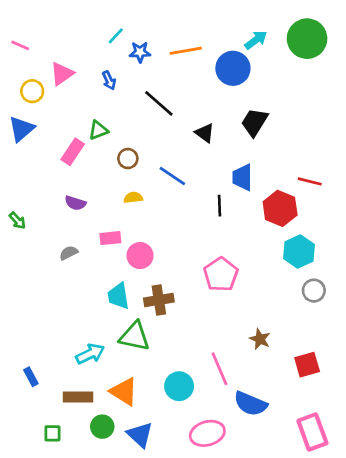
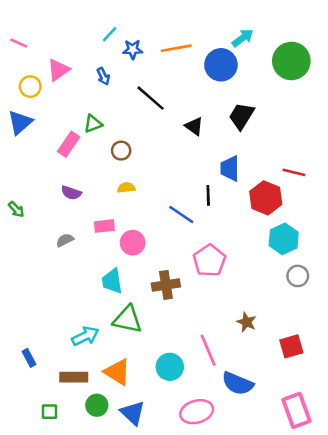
green circle: (307, 39) -> (291, 61), moved
blue line: (172, 176) -> (181, 215), moved
brown cross: (159, 300) -> (166, 285), moved

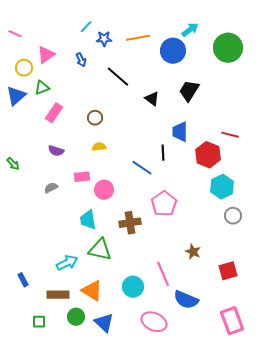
green triangle: (93, 124) -> (42, 88), moved
pink ellipse: (197, 412) -> (154, 322), turned 40

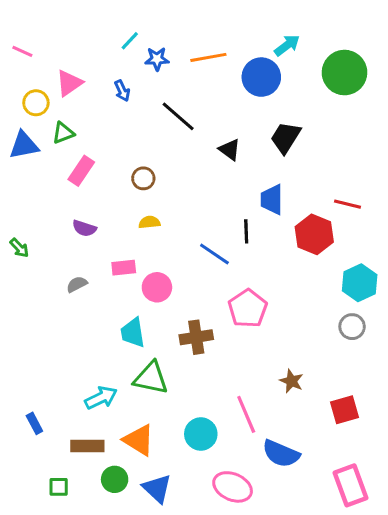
blue triangle: (16, 96) -> (24, 145), turned 30
cyan hexagon: (222, 187) -> (360, 283), moved

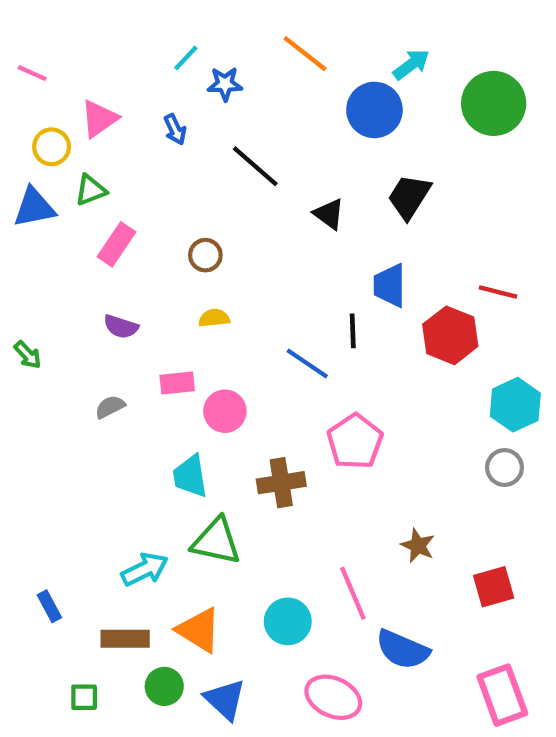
orange line: (208, 57) -> (305, 54), moved, turned 48

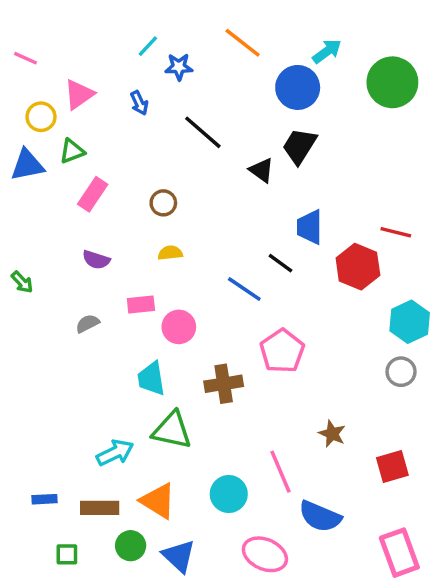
black trapezoid: (409, 197) -> (299, 146), moved
black line: (353, 331) -> (280, 263), turned -52
blue rectangle: (49, 606) -> (44, 499), moved, turned -65

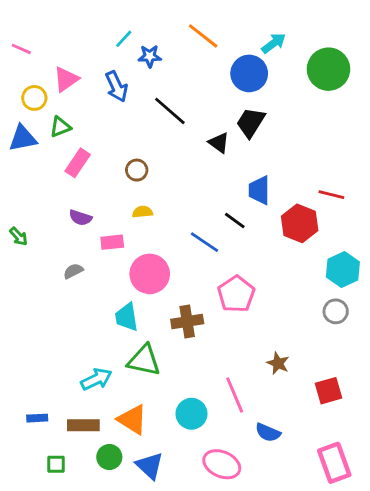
blue arrow: (139, 103) -> (117, 86), size x1.5
pink rectangle: (141, 305) -> (112, 242), moved
pink circle: (179, 327) -> (150, 274), size x1.4
blue semicircle: (320, 516) -> (268, 433), size x0.7

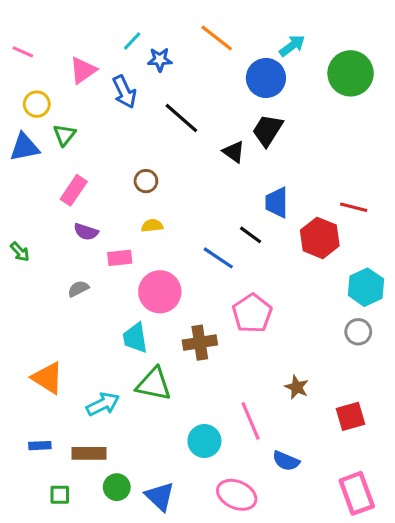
pink triangle: (66, 79) -> (83, 70), moved
green triangle: (60, 127) -> (64, 135), turned -30
pink rectangle: (78, 163) -> (74, 190), moved
orange triangle: (132, 420) -> (48, 378), moved

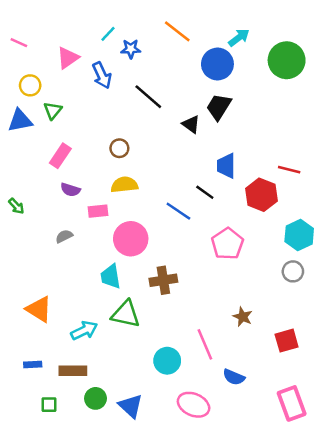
yellow semicircle: (152, 226) -> (124, 185), size x1.5
pink pentagon: (252, 313) -> (228, 244), moved

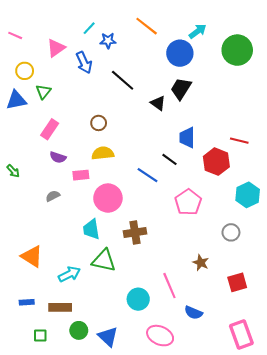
gray circle: (293, 271) -> (231, 232), moved

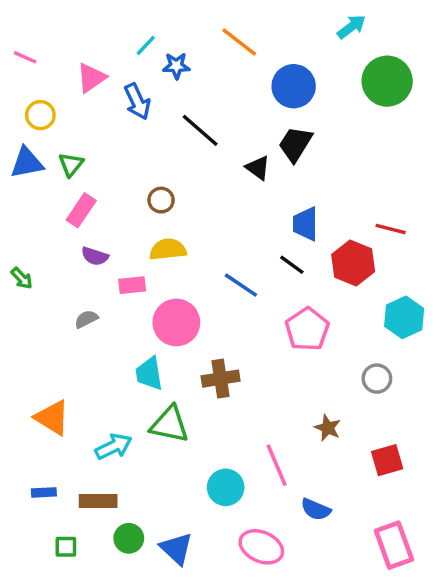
cyan arrow: (198, 31) -> (351, 27), moved
green triangle: (43, 92) -> (71, 164), moved
black line: (169, 159) -> (292, 265), moved

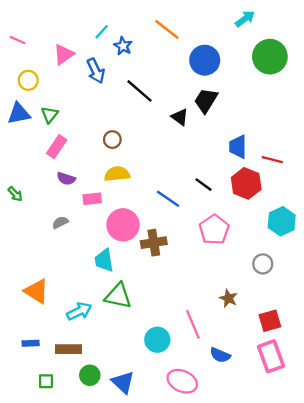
blue star: (176, 66) -> (123, 46), turned 30
blue trapezoid: (306, 224) -> (238, 147), moved
brown cross: (221, 379) -> (154, 243), moved
pink rectangle: (394, 545) -> (271, 356), moved

